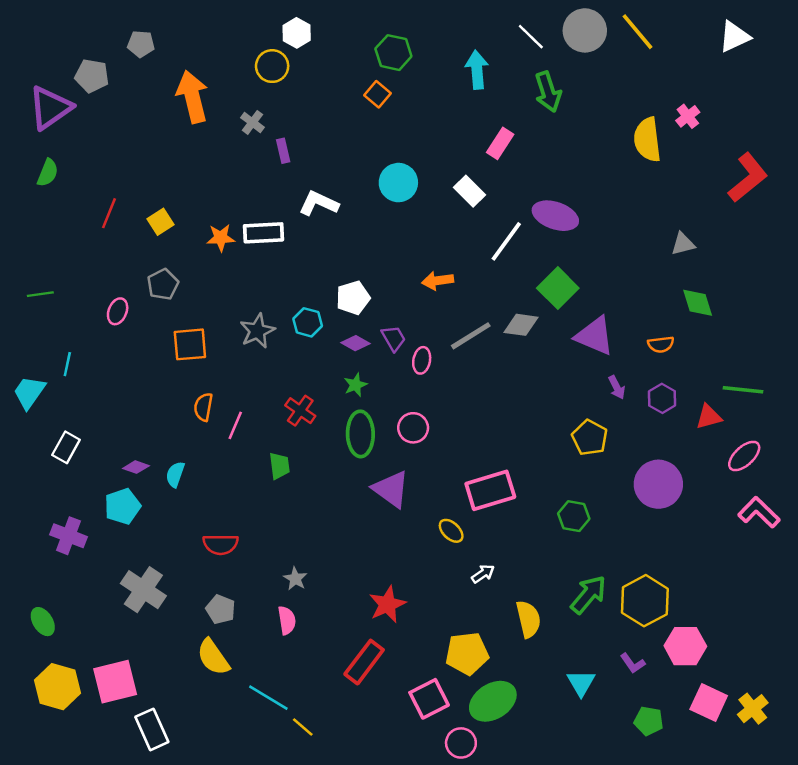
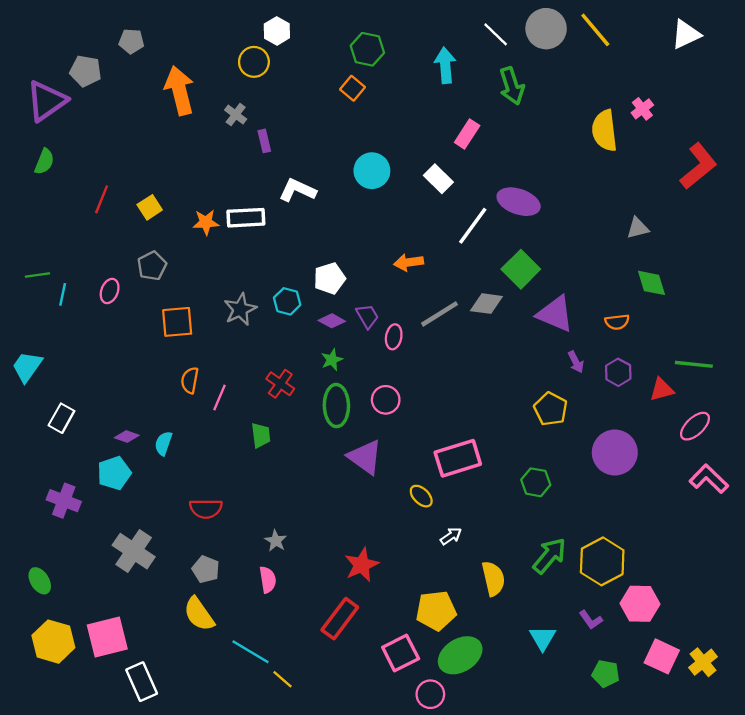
cyan line: (67, 364) -> (63, 294), moved

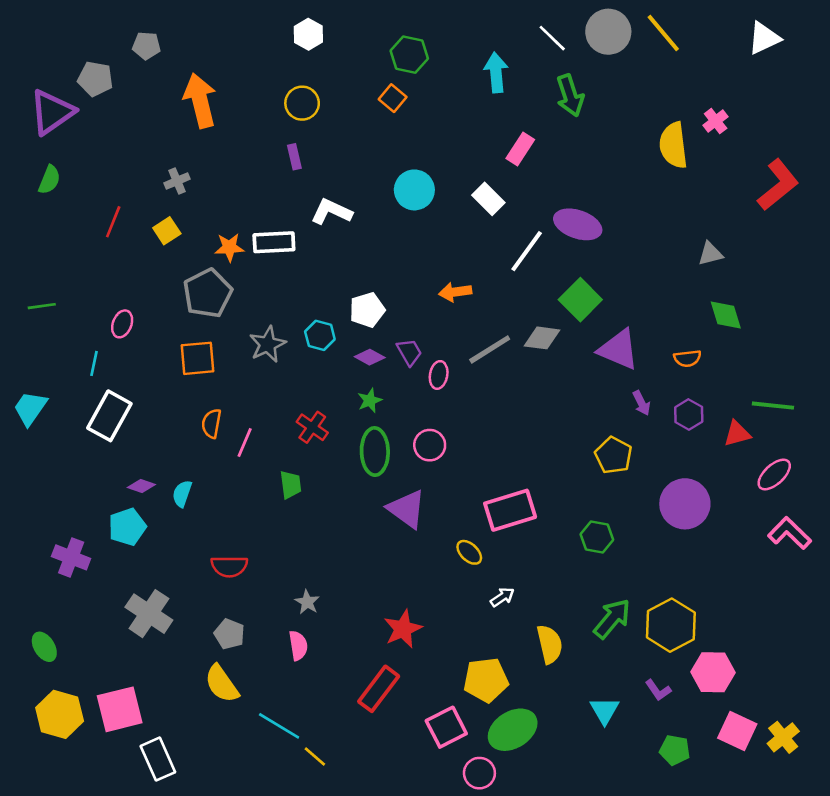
yellow circle: (254, 62) -> (302, 103), moved
gray cross: (236, 115) -> (177, 181), moved, turned 30
gray pentagon: (152, 266) -> (208, 293), moved, size x1.5
cyan line: (63, 294) -> (94, 363), moved
white rectangle: (61, 418) -> (109, 416), moved, size x1.5

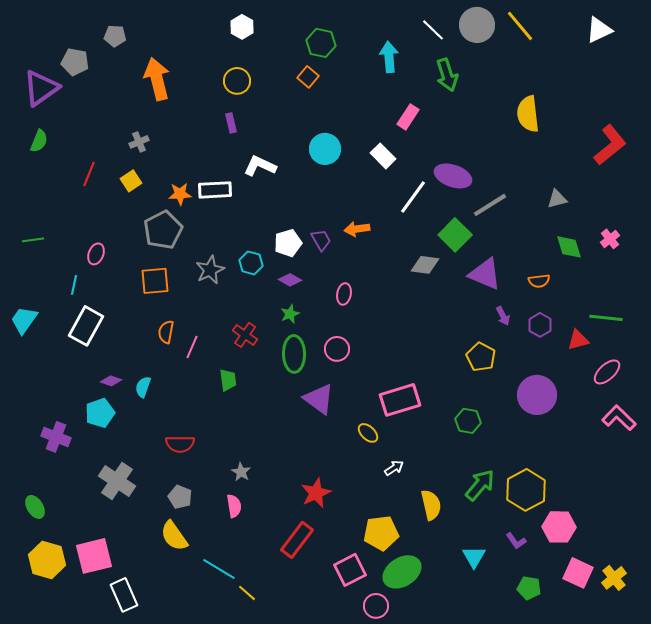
pink cross: (716, 121) -> (610, 239), moved
gray line: (490, 349) -> (490, 205), moved
purple trapezoid: (409, 352) -> (321, 240), moved

